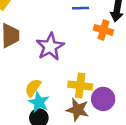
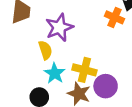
yellow semicircle: (33, 88) -> (45, 50), moved, turned 120
cyan star: (39, 102) -> (55, 73), moved

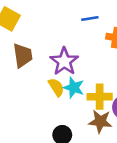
cyan star: (55, 73) -> (74, 88), moved

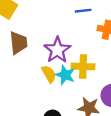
yellow cross: (100, 97) -> (83, 66), moved

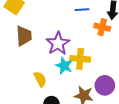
yellow semicircle: (49, 74) -> (40, 79), moved

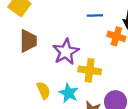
cyan star: (64, 66) -> (69, 93), moved

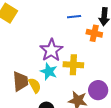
brown trapezoid: (28, 41) -> (20, 81), moved
cyan star: (69, 93) -> (49, 71), moved

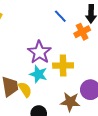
blue line: (74, 17) -> (60, 16), turned 56
orange cross: (94, 33) -> (82, 32), turned -35

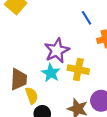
yellow semicircle: (25, 90) -> (32, 95), moved

